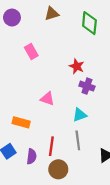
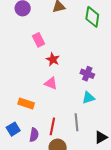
red star: (77, 66) -> (53, 59), moved
cyan triangle: (80, 115) -> (88, 98), moved

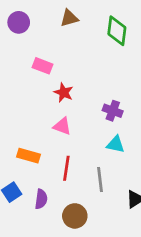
pink rectangle: (38, 40) -> (43, 66), turned -40
cyan triangle: (88, 98) -> (115, 144), turned 32
red line: (52, 126) -> (66, 168), moved

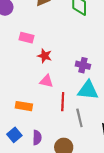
cyan triangle: (115, 144) -> (88, 90), size x1.5
red line: (66, 168) -> (63, 102), moved

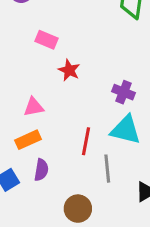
pink triangle: (46, 81) -> (34, 107), moved, turned -32
orange rectangle: (24, 106) -> (28, 140), turned -42
purple semicircle: (37, 138) -> (41, 170), moved

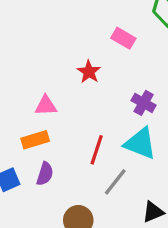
pink rectangle: (47, 40) -> (123, 38), moved
gray line: (107, 169) -> (115, 182), turned 36

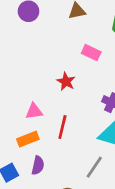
red line: (97, 150) -> (62, 127), moved

